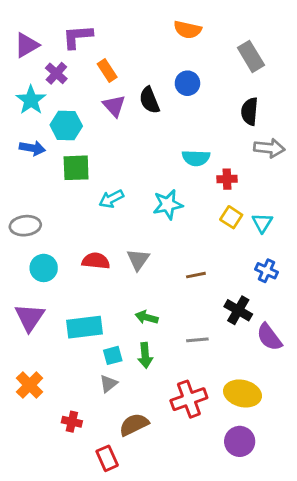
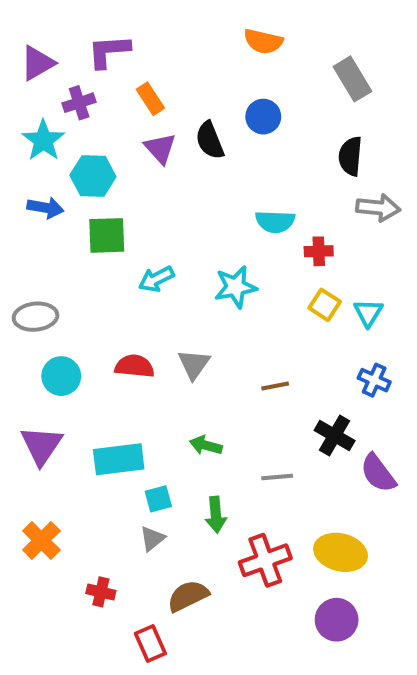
purple cross: (56, 73) -> (79, 103), turned 30
green arrow: (145, 355) -> (216, 515), moved

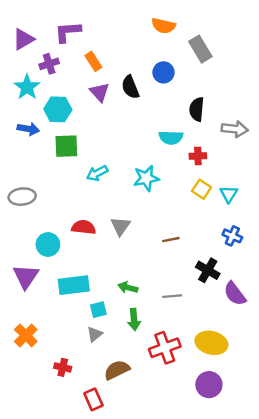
gray rectangle: (352, 79) -> (200, 49), moved
black semicircle: (350, 156) -> (197, 109), moved
cyan circle: (61, 376) -> (48, 244), moved
green arrow: (206, 445) -> (128, 288), moved

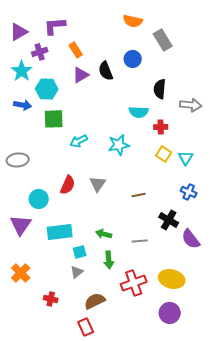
purple triangle: (100, 92) -> (81, 75), turned 42
red semicircle: (84, 227) -> (68, 185), turned 108
red rectangle: (93, 399) -> (86, 327), moved

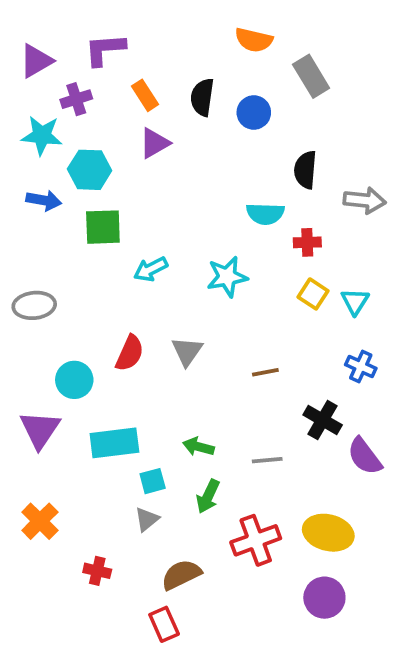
cyan star: (22, 71) -> (42, 135), turned -30
black semicircle: (106, 71) -> (202, 97), moved, turned 30
green arrow: (109, 260) -> (208, 496), turned 30

